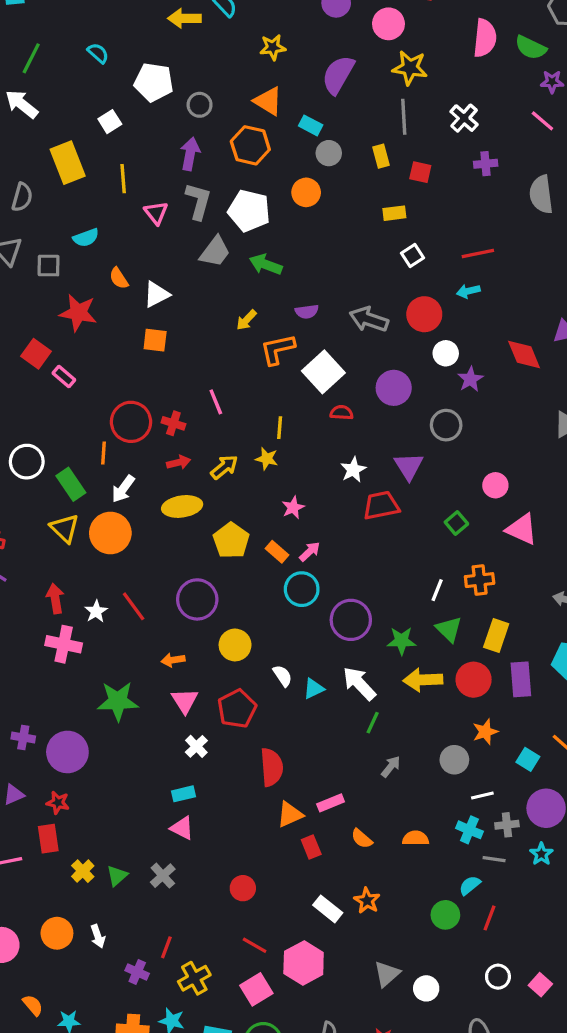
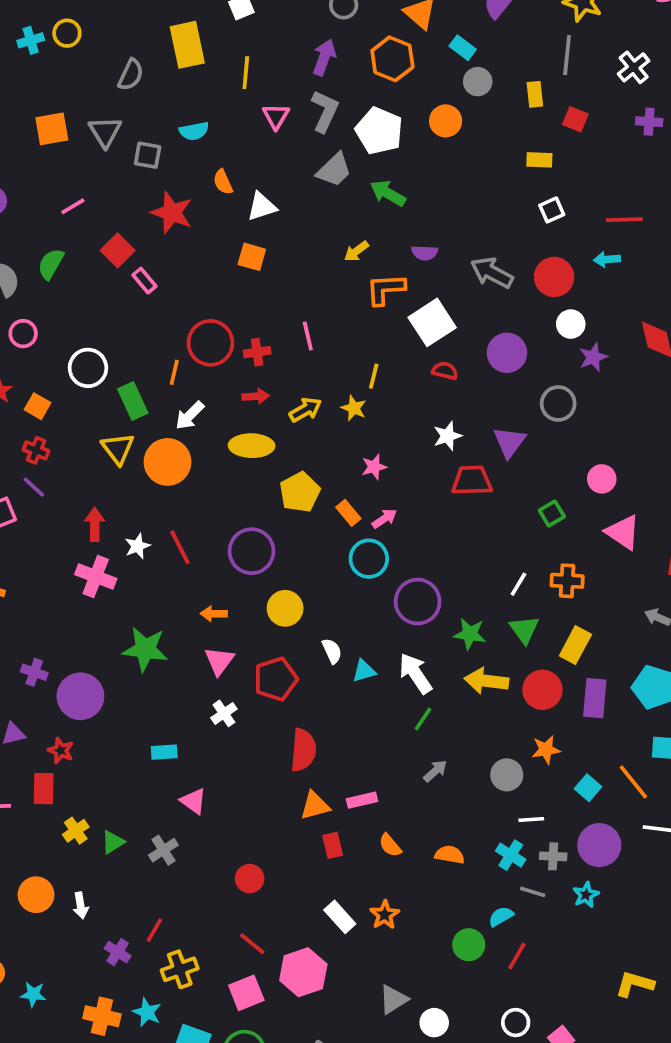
red cross: (173, 423) -> (257, 352), turned -35
cyan rectangle: (184, 794) -> (164, 752), moved

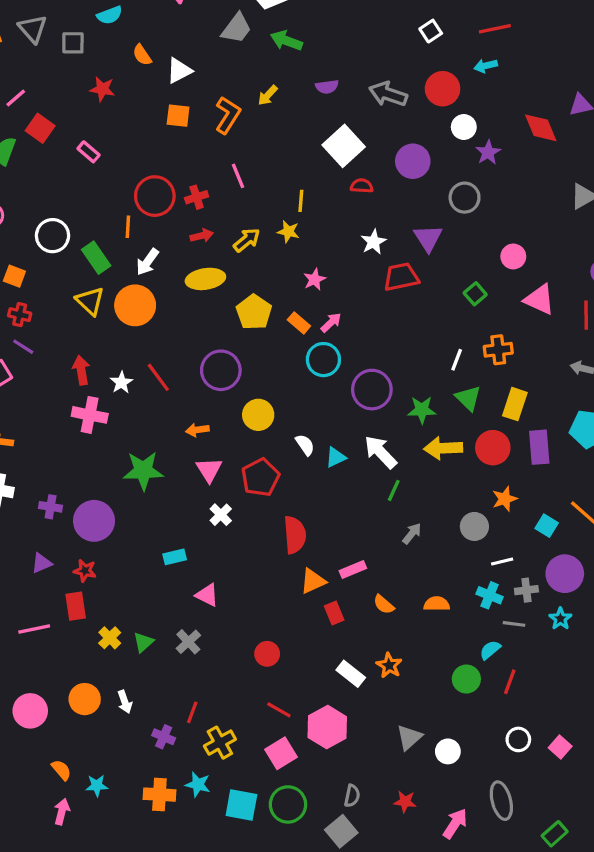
red star: (172, 213) -> (102, 89), size x0.7
red square: (118, 250) -> (40, 128), moved
orange L-shape: (386, 289) -> (228, 115), moved, turned 135

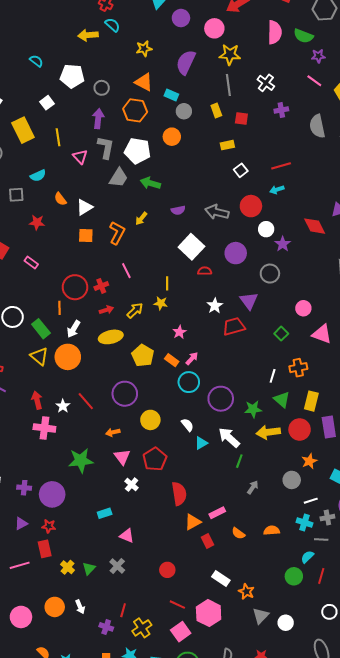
white semicircle: (305, 445) -> (187, 425), moved
orange star: (389, 665) -> (246, 592), moved

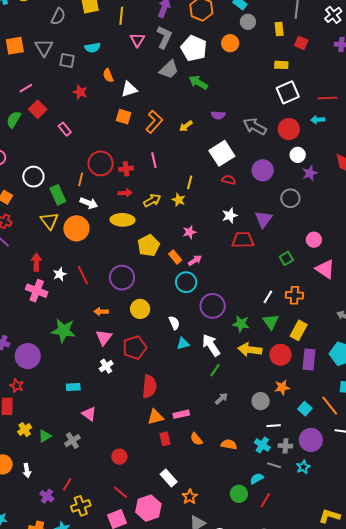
white square: (241, 170) -> (288, 92), size x1.6
yellow arrow: (141, 219) -> (186, 126), moved
white arrow: (74, 329) -> (89, 203), turned -114

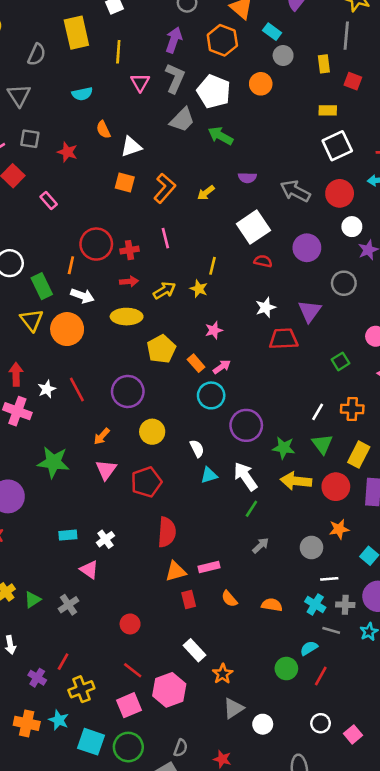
gray square: (67, 61) -> (30, 139), moved
orange arrow: (101, 312) -> (102, 436), turned -48
white cross: (106, 366) -> (105, 539), moved

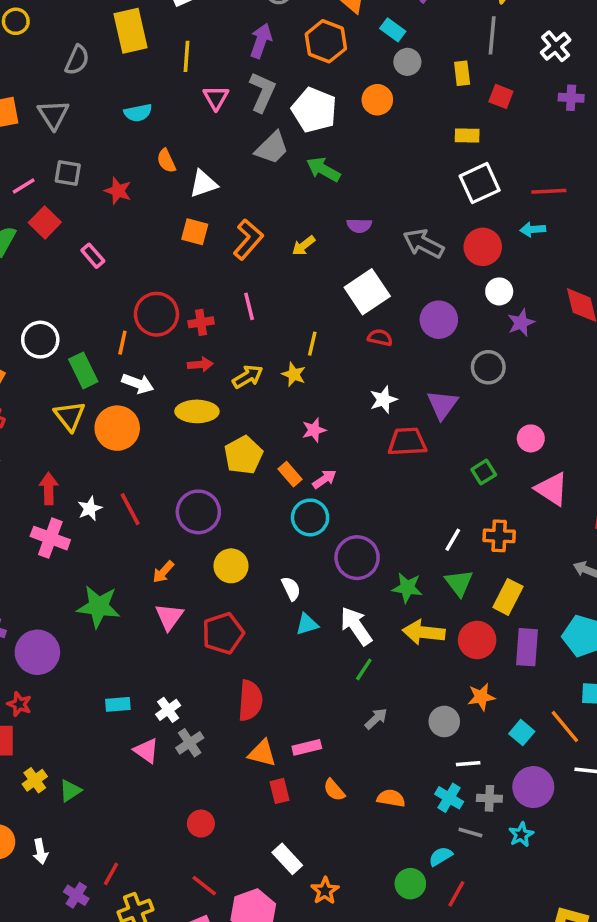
orange triangle: (176, 571) -> (262, 753), turned 30
gray cross: (69, 605) -> (190, 743), moved

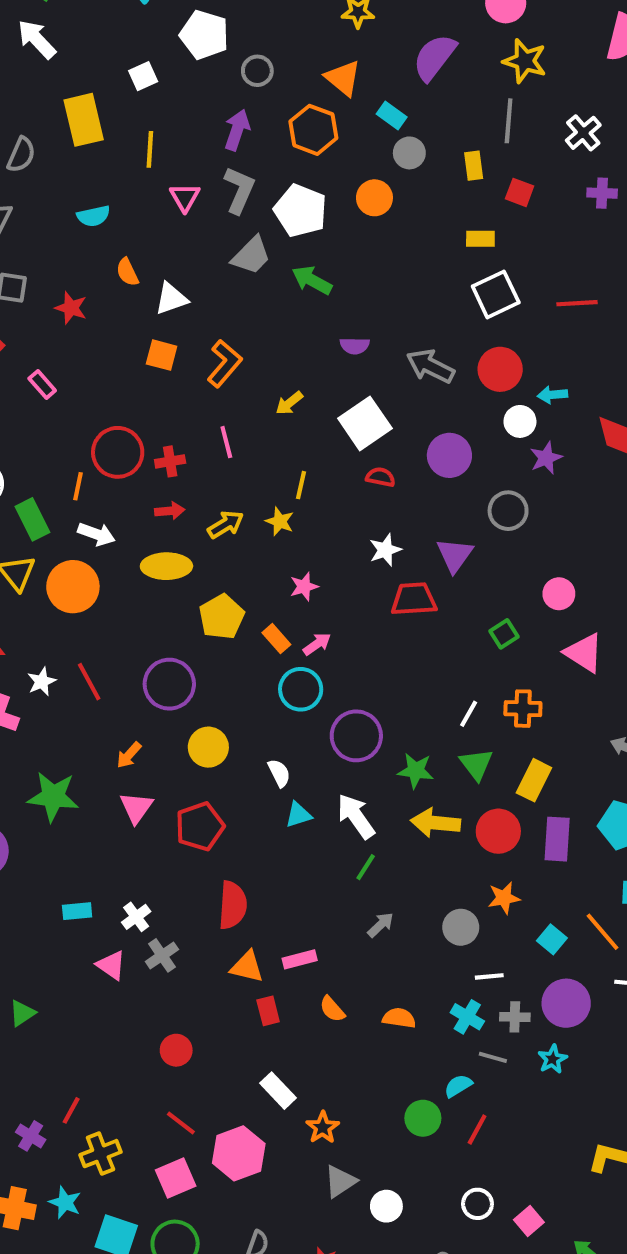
cyan arrow: (533, 229) -> (552, 395), moved
yellow arrow: (304, 246) -> (289, 403), moved

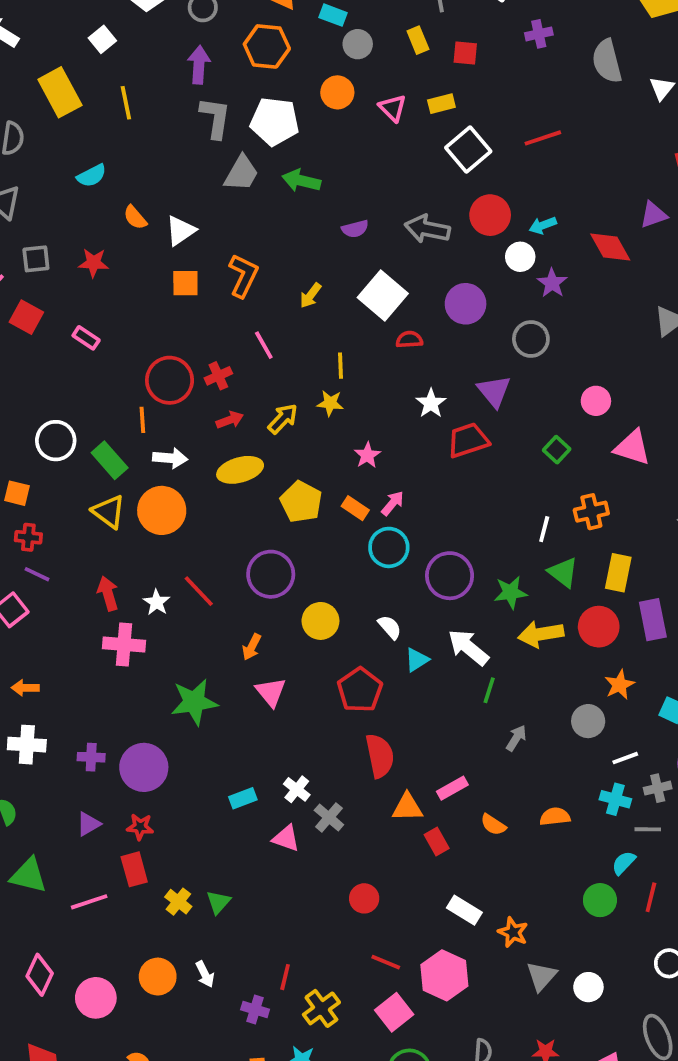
pink triangle: (185, 197) -> (393, 108), moved
red pentagon: (200, 826) -> (360, 690), moved

